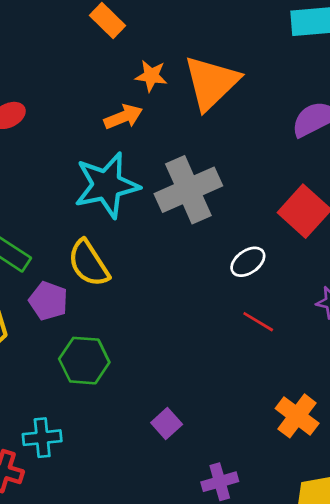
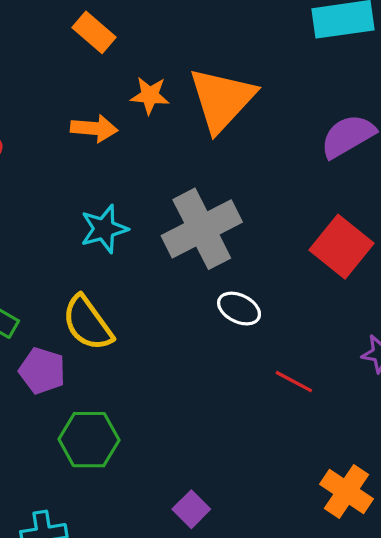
orange arrow: (123, 117) -> (94, 128), moved, turned 30
cyan star: (107, 185) -> (104, 229), size x0.6
white ellipse: (248, 262) -> (239, 309), moved, turned 64

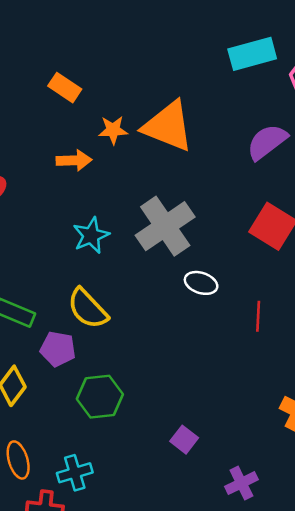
orange triangle: (222, 99) -> (168, 126), turned -44
red line: (294, 382) -> (258, 316), moved, turned 72

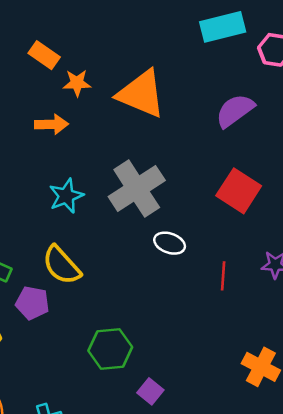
orange star: (113, 130) -> (77, 83), moved
green hexagon: (100, 397) -> (110, 349), moved

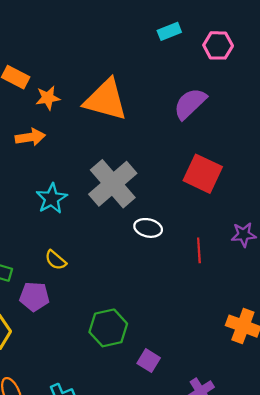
cyan rectangle: (223, 27) -> (169, 31), size x0.6
yellow semicircle: (61, 265) -> (56, 260), size x0.6

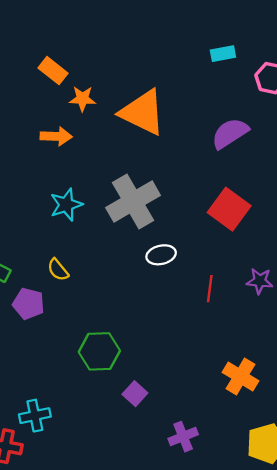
white ellipse: (148, 228) -> (161, 255), turned -36

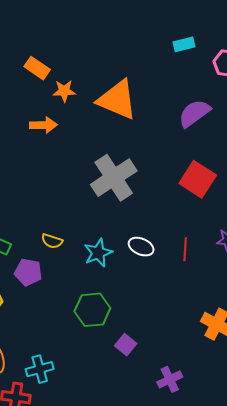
cyan star: (66, 205) -> (98, 253), moved
white ellipse: (161, 255) -> (141, 247), moved, turned 40
yellow semicircle: (58, 270) -> (52, 241), turned -30

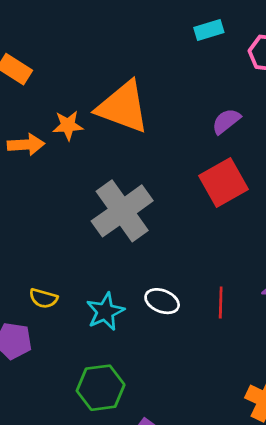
orange star: (64, 91) -> (68, 125), moved
purple semicircle: (194, 113) -> (226, 121), size x0.7
red square: (198, 179) -> (223, 183), moved, turned 30

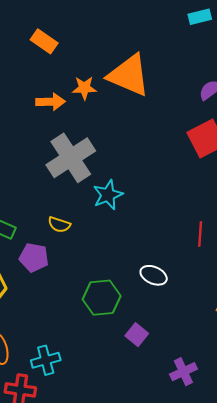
gray cross: (122, 211) -> (71, 158), moved
white ellipse: (162, 301) -> (154, 275), moved
cyan star: (105, 312) -> (108, 195), moved

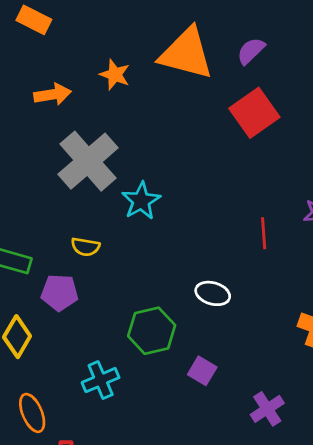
orange triangle: (129, 75) -> (186, 53), moved
orange star: (84, 88) -> (115, 75), moved, turned 30
cyan cross: (46, 360) -> (101, 380), moved

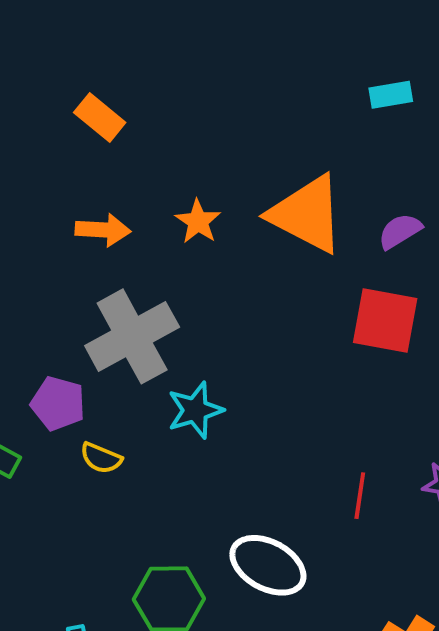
red square: (254, 113) -> (385, 320), turned 33
purple pentagon: (60, 293) -> (58, 404), moved
white ellipse: (213, 293) -> (268, 565), size x1.5

